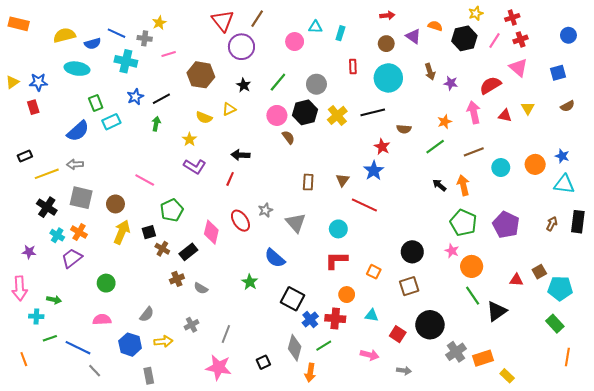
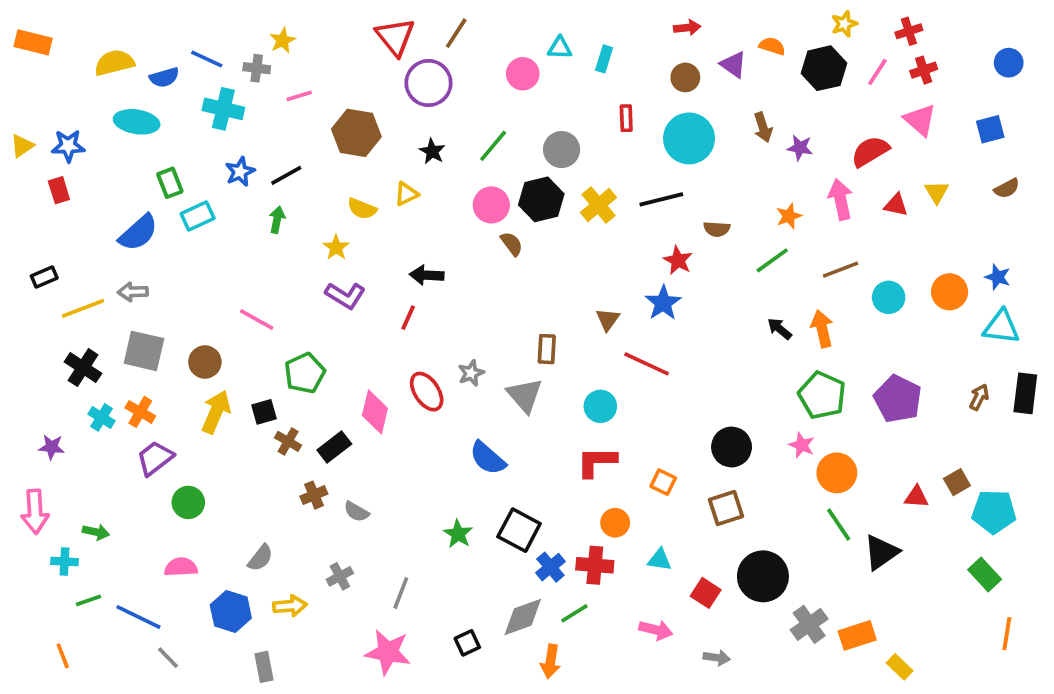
brown rectangle: (308, 182) -> (547, 349), moved
purple trapezoid: (72, 258) -> (155, 458), moved
green star: (250, 282) -> (458, 534), moved
gray diamond: (295, 348) -> (523, 617), turned 55
orange line: (24, 359) -> (63, 656), moved

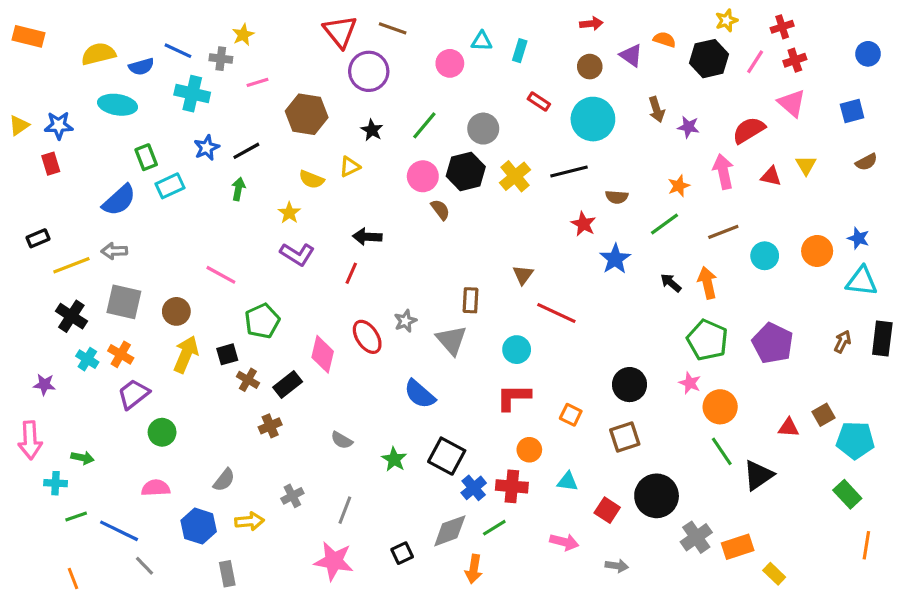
brown line: (456, 33) -> (393, 28), turned 76
red rectangle: (626, 118) -> (539, 102), turned -55
blue star: (663, 303) -> (615, 259), moved
gray semicircle: (356, 512) -> (342, 440), moved
orange line: (63, 656) -> (73, 579), moved

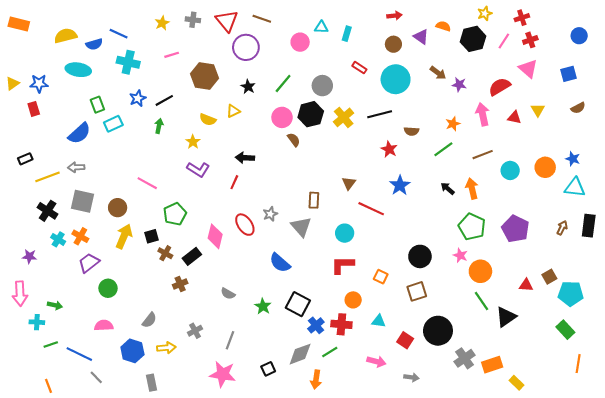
gray cross: (221, 59) -> (193, 20), moved
brown arrow: (657, 109) -> (438, 73), turned -35
blue star: (615, 259) -> (400, 185), moved

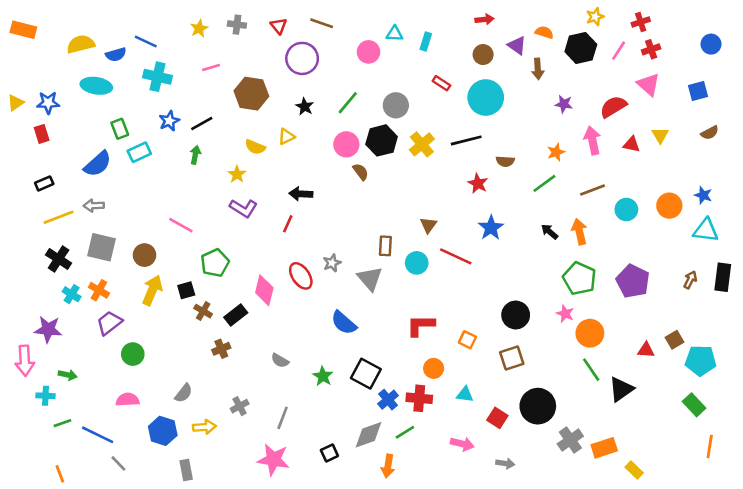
red triangle: (227, 21) -> (279, 26), size x0.6
brown arrow: (438, 73) -> (538, 69), moved, turned 49
black rectangle: (25, 159) -> (44, 183), moved
cyan circle: (345, 233) -> (417, 263), moved
purple star: (29, 256) -> (48, 329), moved, size x1.5

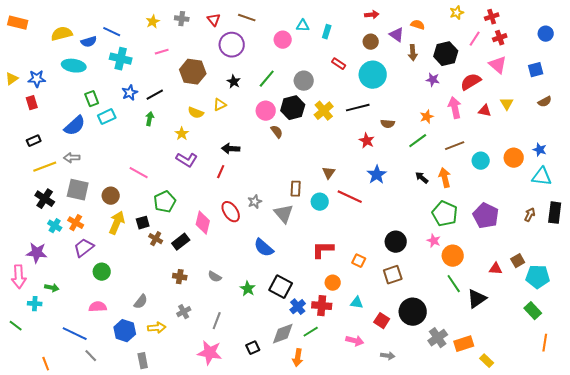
black hexagon: (581, 48) -> (446, 54), moved
brown cross: (221, 349) -> (180, 277), moved, turned 32
green line: (62, 423) -> (16, 326), moved, turned 56

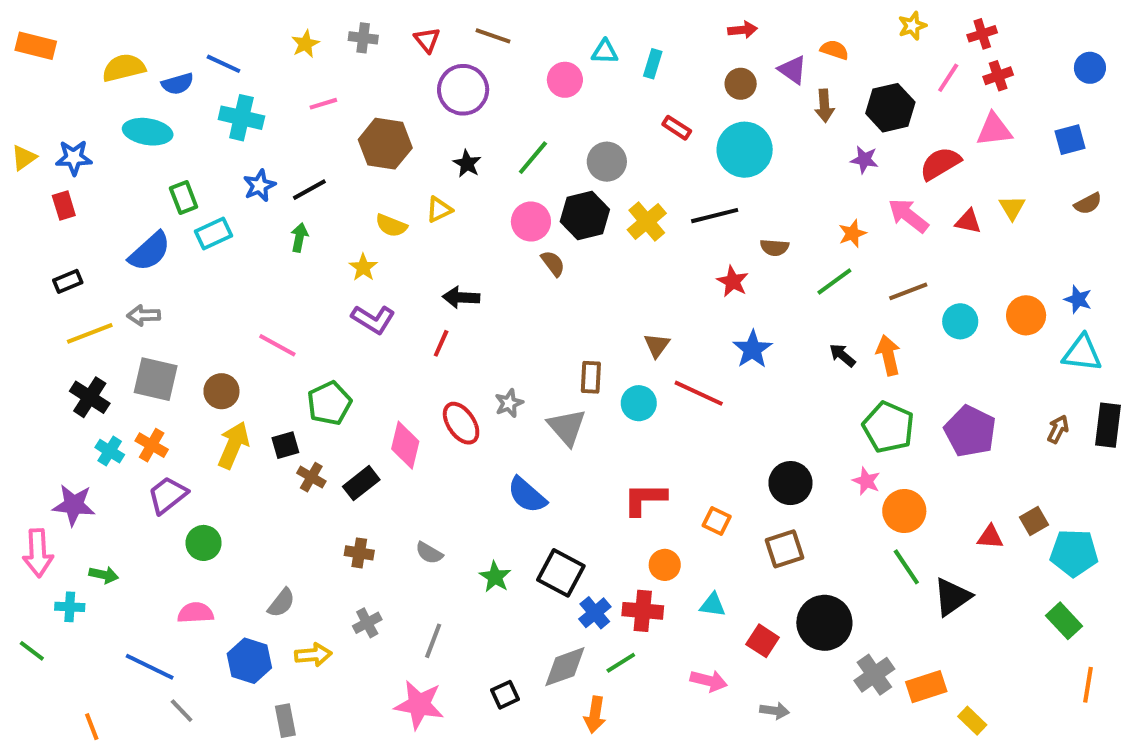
pink triangle: (498, 65) -> (994, 130), turned -48
pink arrow: (455, 108) -> (908, 216), turned -40

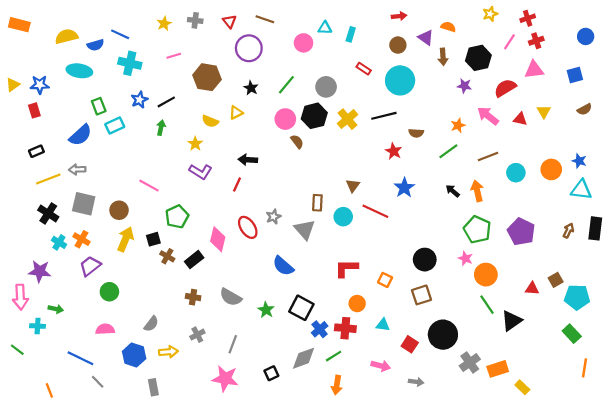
gray semicircle: (429, 553) -> (231, 297), size x1.5
orange arrow: (595, 715) -> (337, 385), moved

